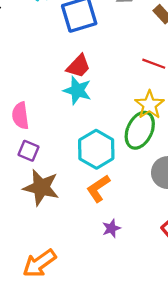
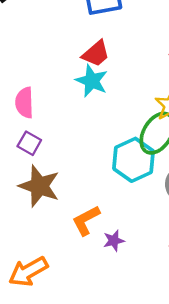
cyan hexagon: (96, 149) -> (134, 160), moved
orange L-shape: (98, 188) -> (86, 220), moved

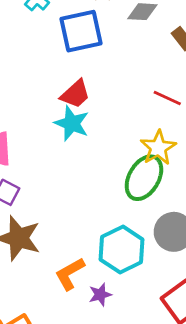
cyan hexagon: (134, 160) -> (122, 249), moved

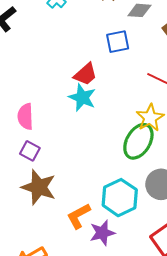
blue square: (81, 31) -> (118, 42), moved, size x0.7
purple star: (100, 295) -> (102, 233), size x1.4

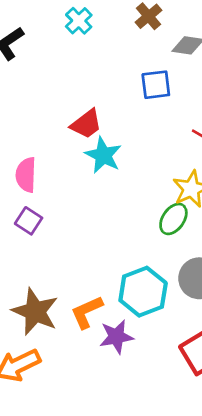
red trapezoid: (85, 74) -> (86, 124), moved
green ellipse: (138, 141) -> (173, 219), size x0.7
brown star: (39, 187) -> (35, 312), moved

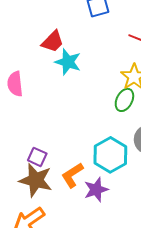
purple square: (29, 221) -> (37, 157), moved

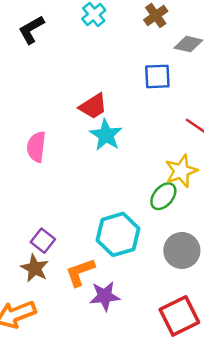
cyan hexagon: (110, 155) -> (118, 234), moved
brown star: (36, 180) -> (35, 268), size x0.7

